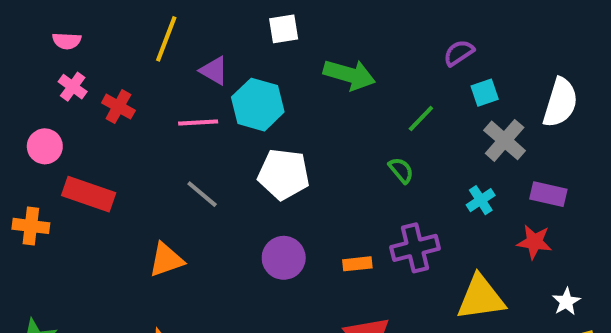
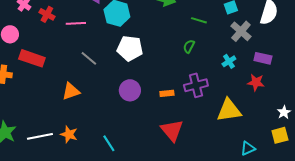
green line: (421, 118) -> (199, 20), turned 63
pink line: (198, 122) -> (76, 23), moved
green semicircle: (401, 170) -> (189, 46), turned -112
white star: (566, 302) -> (284, 112), moved

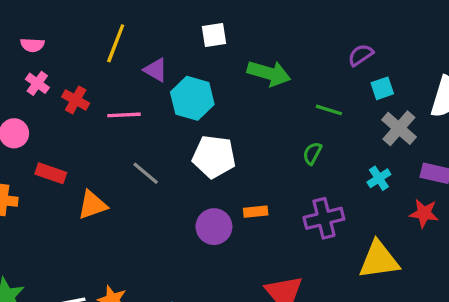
red rectangle: (32, 58) -> (51, 173), size x0.7
orange triangle: (71, 91) -> (92, 205), moved
orange rectangle: (167, 93) -> (256, 212), moved

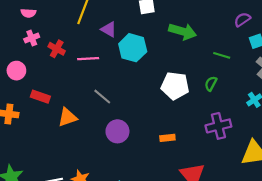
pink cross: (37, 83) -> (32, 38), turned 32
white pentagon: (214, 157) -> (175, 86), moved
orange rectangle: (256, 212) -> (167, 138), moved
purple circle: (214, 227) -> (117, 131), moved

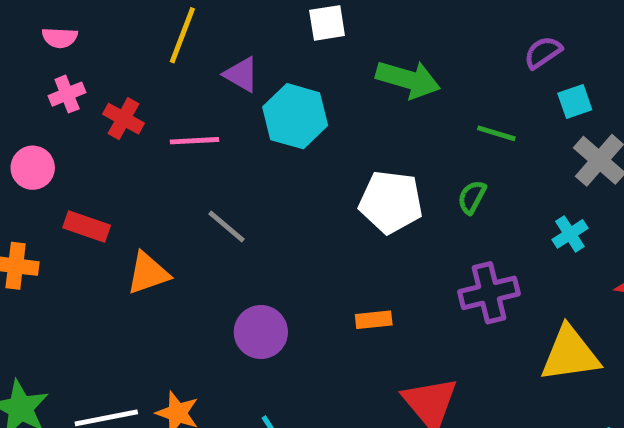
purple circle: (117, 131) -> (261, 332), moved

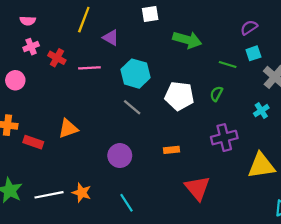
cyan square: (575, 101) -> (253, 53), moved
cyan hexagon: (295, 116) -> (136, 74), moved
red rectangle: (87, 227) -> (33, 142), moved
gray line: (227, 227) -> (132, 107), moved

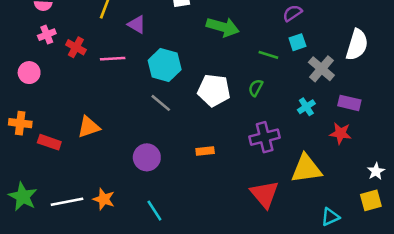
red triangle: (197, 188) -> (265, 194), moved

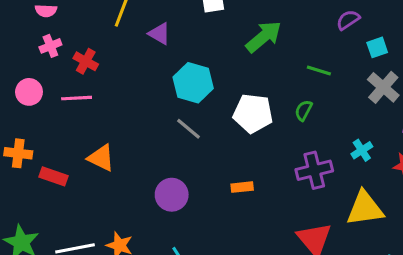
green arrow: (223, 27) -> (264, 37), turned -56
cyan square: (297, 42) -> (377, 47), moved
pink line: (113, 59) -> (77, 98), moved
cyan cross: (306, 107) -> (362, 150), moved
orange triangle: (89, 127) -> (101, 158), turned 45

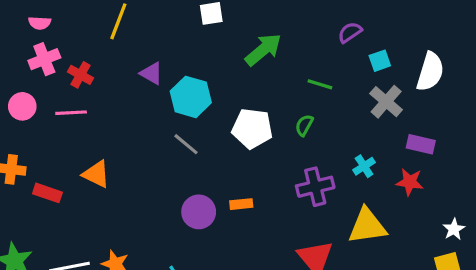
purple triangle: (159, 34) -> (151, 73), moved
pink cross: (50, 46) -> (44, 59), size x1.4
purple circle: (172, 195) -> (199, 212), moved

